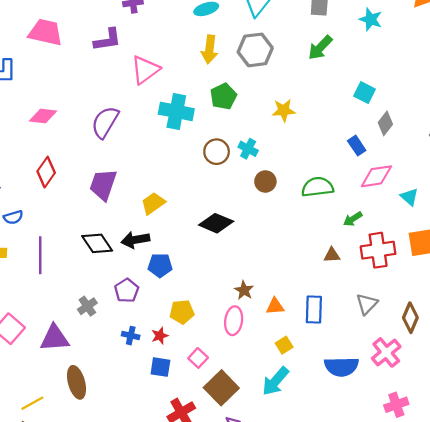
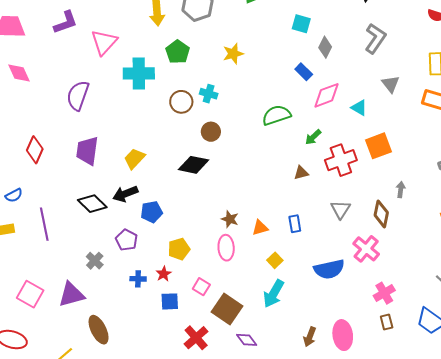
pink diamond: (43, 116) -> (19, 73), moved, turned 70
brown circle: (265, 181) -> (211, 132), moved
blue rectangle: (314, 310) -> (295, 224), size x0.7

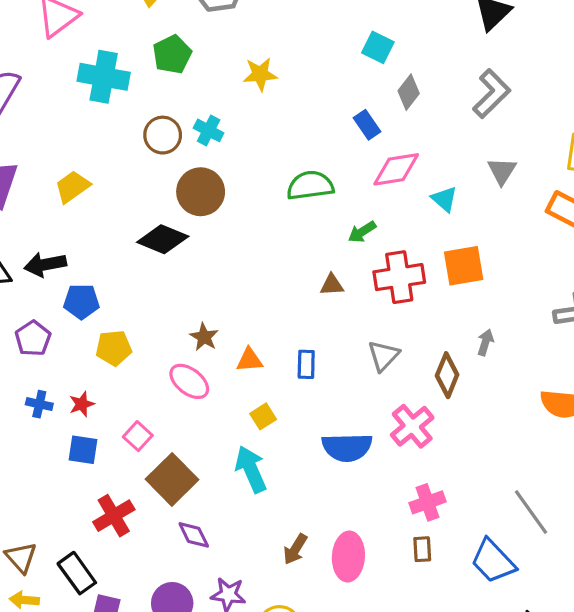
brown circle: (211, 132) -> (201, 192), size x1.5
yellow trapezoid: (134, 159) -> (72, 187), moved
pink ellipse: (226, 248) -> (189, 381), turned -60
yellow pentagon: (179, 249) -> (114, 348), moved
cyan arrow: (274, 294) -> (251, 469), turned 116

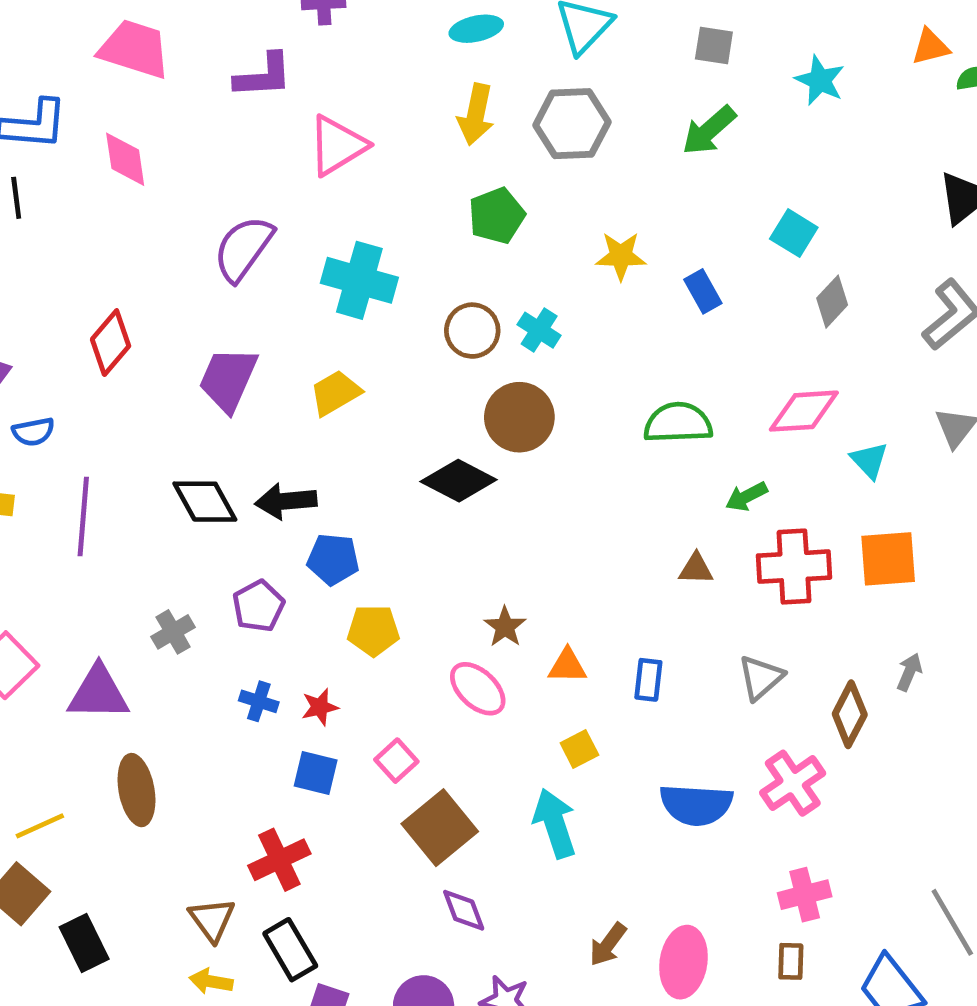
cyan cross: (104, 77) -> (359, 280), moved
blue rectangle: (367, 125) -> (703, 291), moved
red cross: (114, 516) -> (279, 860), moved

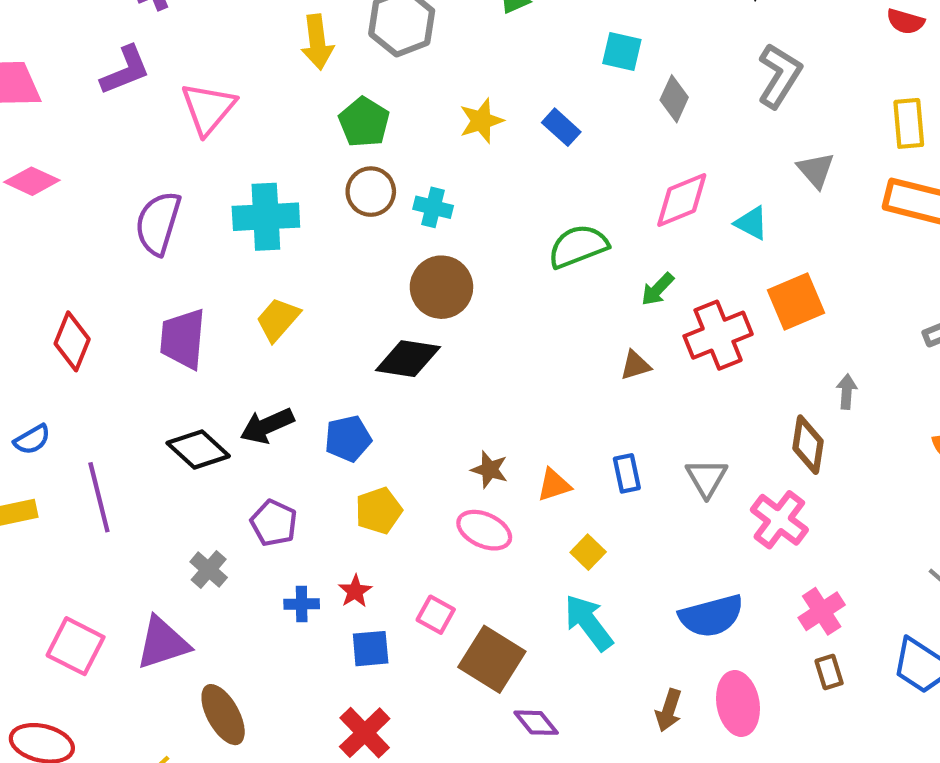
pink diamond: (125, 159) -> (32, 181), turned -38
brown circle: (472, 331) -> (371, 192), moved
blue pentagon: (333, 559) -> (348, 439), moved
gray triangle: (761, 678) -> (707, 478), moved
blue semicircle: (696, 805) -> (711, 616), moved

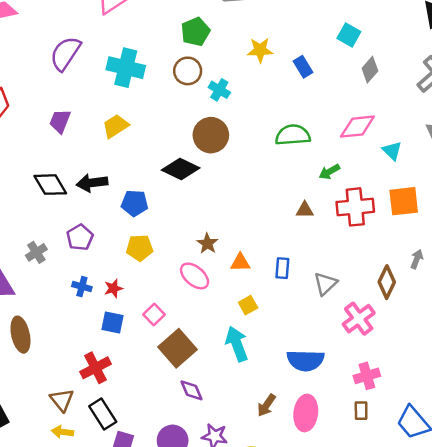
purple trapezoid: (183, 339) -> (60, 121), size x0.7

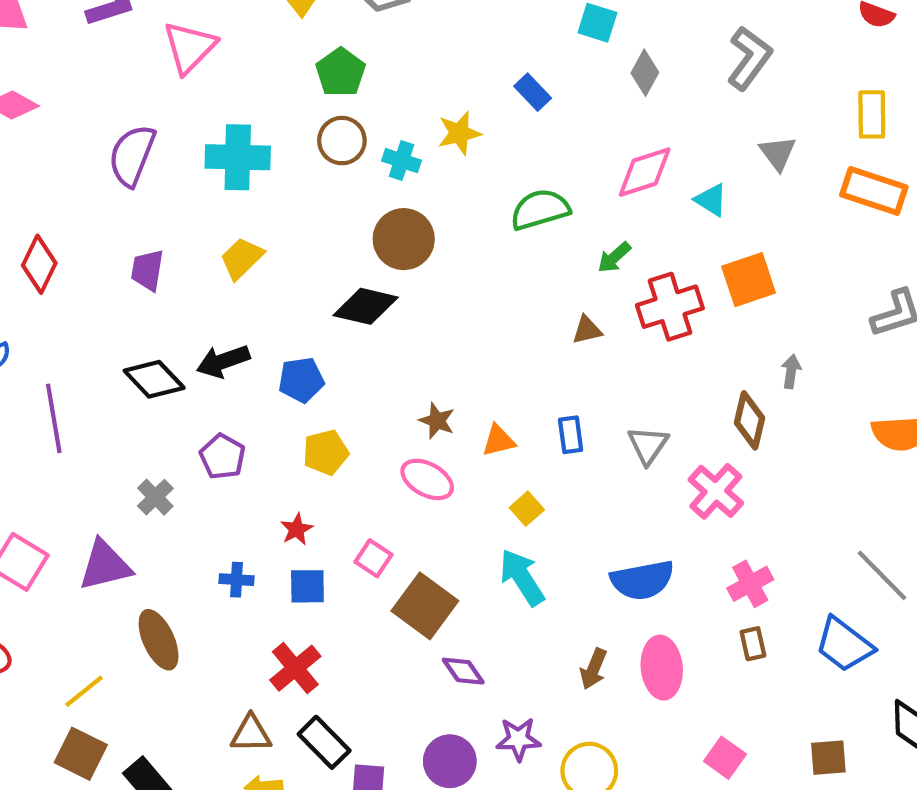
yellow star: (260, 50) -> (459, 133), moved
blue cross: (82, 287) -> (236, 580), moved
brown triangle: (62, 400) -> (251, 734), turned -40

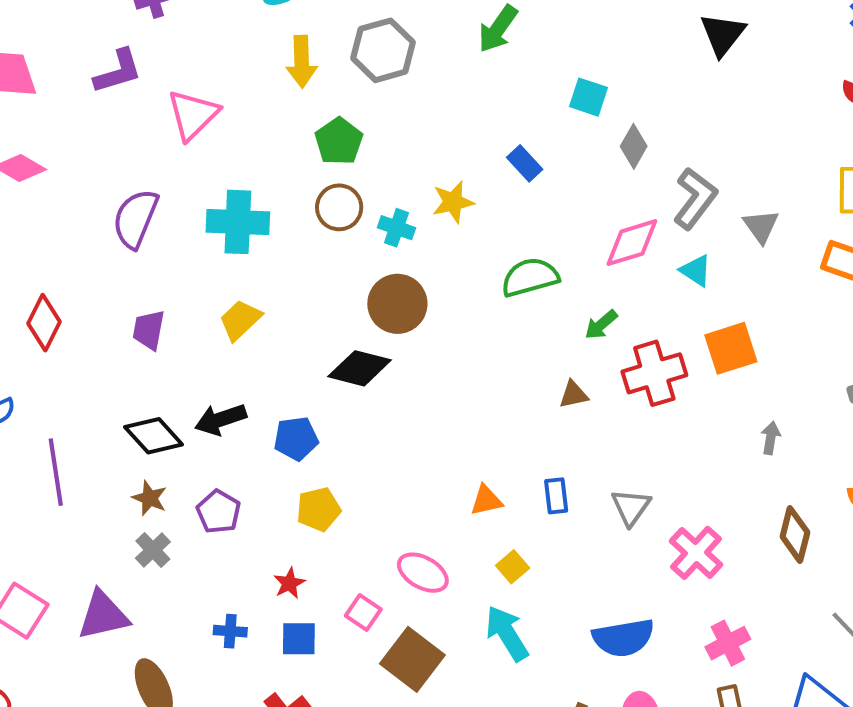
gray L-shape: (749, 58) -> (695, 198), moved
brown diamond: (749, 420) -> (795, 535), moved
brown star: (437, 421) -> (150, 498), moved
pink ellipse: (427, 479) -> (423, 573), moved

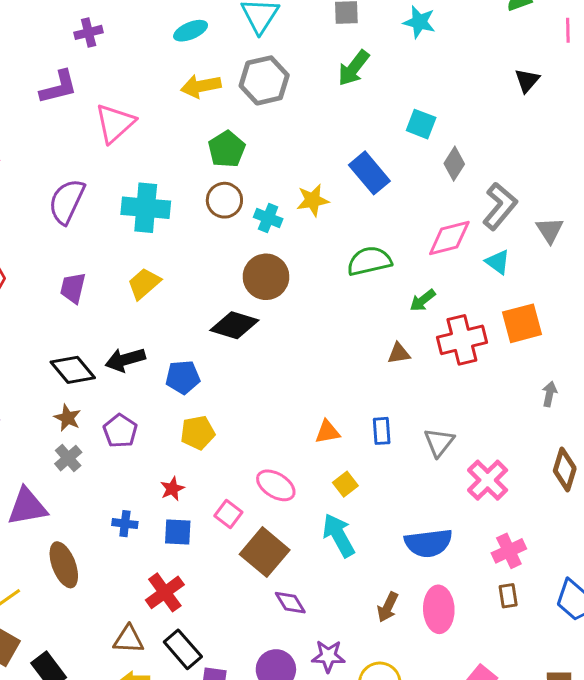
black triangle: (723, 34) -> (527, 80), size x0.7
yellow arrow: (302, 62) -> (201, 86), turned 78
blue rectangle: (525, 163) -> (369, 173), size x1.5

